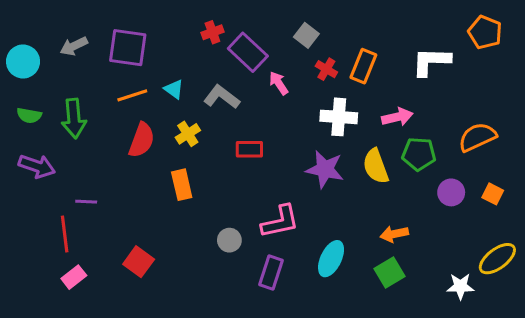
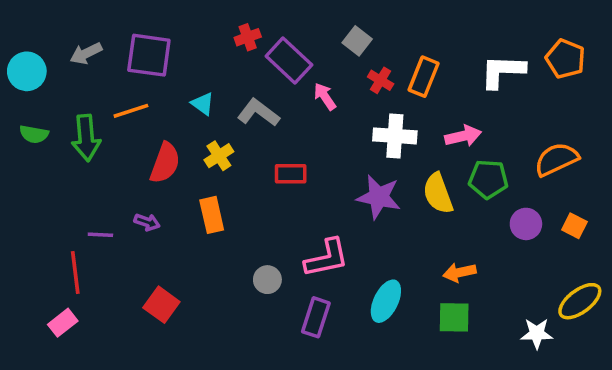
orange pentagon: (485, 32) -> (565, 59), moved
orange line: (132, 95) -> (131, 111), moved
purple arrow: (37, 166) -> (147, 222), moved, size x0.6
green square: (390, 272) -> (454, 317), turned 32
pink rectangle: (74, 277) -> (63, 323), moved

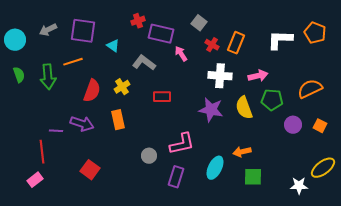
purple rectangle: (289, 61) -> (161, 34), turned -30
cyan triangle: (203, 104) -> (113, 46), moved
green semicircle: (34, 134) -> (19, 75), turned -119
purple arrow: (147, 222) -> (82, 124), size x1.6
orange arrow: (460, 272) -> (242, 152), moved

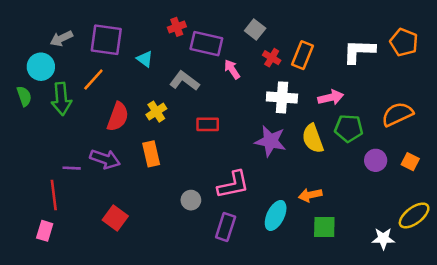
cyan circle: (15, 40) -> (41, 67), moved
orange line: (73, 62) -> (93, 80), turned -30
pink rectangle: (35, 180) -> (45, 231), turned -35

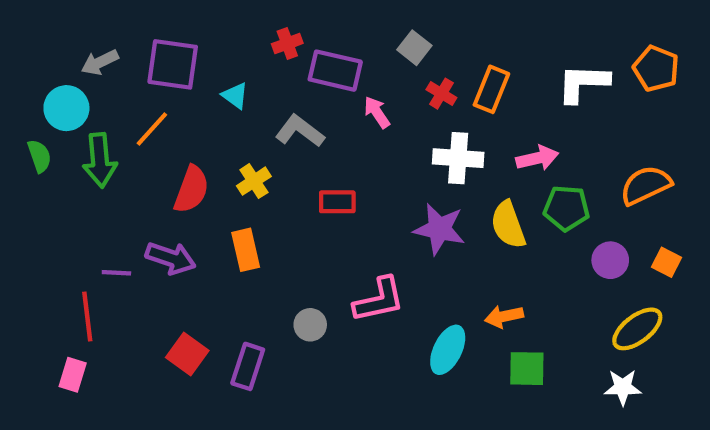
yellow ellipse: (414, 215) -> (637, 329), moved
purple rectangle: (226, 227) -> (248, 366), moved

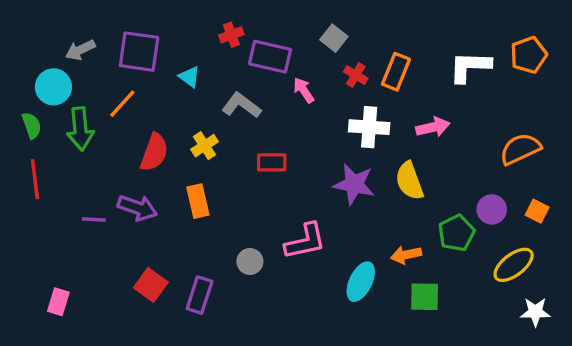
orange pentagon: (656, 69) -> (529, 55), turned 30
green pentagon: (566, 208) -> (456, 233), moved, turned -30
red line: (87, 316) -> (35, 179), moved
white star: (623, 387) -> (535, 312), moved

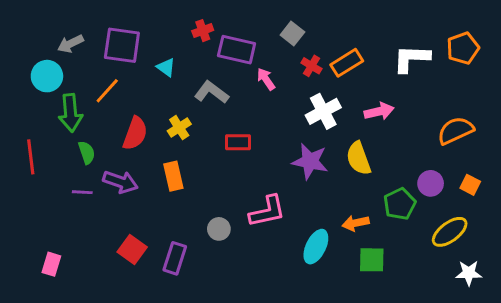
orange rectangle: (396, 72) -> (347, 63), turned 36
green semicircle: (32, 125) -> (87, 153), moved
white cross: (369, 127) -> (323, 111), turned -32

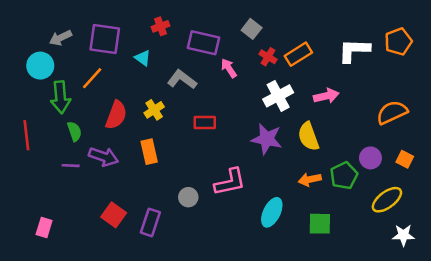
red cross: (203, 31) -> (160, 26), moved
orange arrow: (356, 223) -> (310, 179), moved

